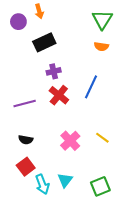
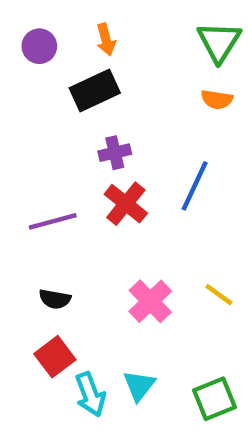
orange arrow: (39, 11) -> (106, 40), moved

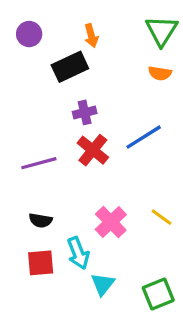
orange arrow: (106, 40) -> (91, 36), moved
blue line: (195, 186) -> (144, 137), turned 33
red square: (55, 357) -> (41, 263), turned 32
cyan arrow: (90, 394) -> (78, 253), moved

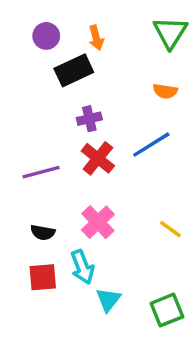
purple circle: (29, 34) -> (46, 36), moved
orange semicircle: (160, 73) -> (165, 91), moved
pink cross: (111, 222) -> (98, 222), moved

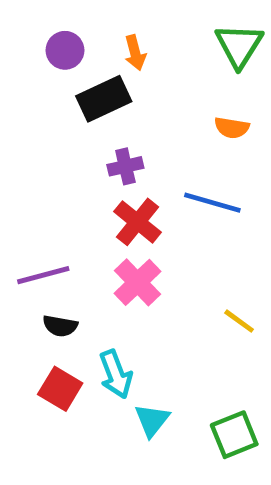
blue line: (151, 145) -> (212, 203), turned 48
purple line: (41, 172) -> (43, 275), moved
pink cross: (98, 222) -> (138, 282), moved
red square: (43, 277) -> (60, 389), turned 36

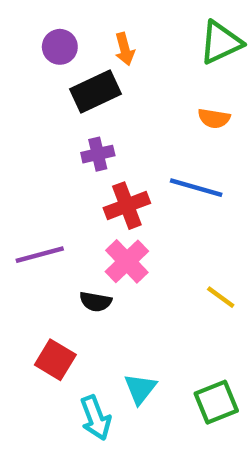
green triangle: (239, 45) -> (221, 42), turned 33
purple cross: (125, 166) -> (98, 154), moved
red cross: (138, 222) -> (127, 206), turned 30
black semicircle: (60, 326) -> (96, 302), moved
cyan arrow: (116, 374) -> (96, 418), moved

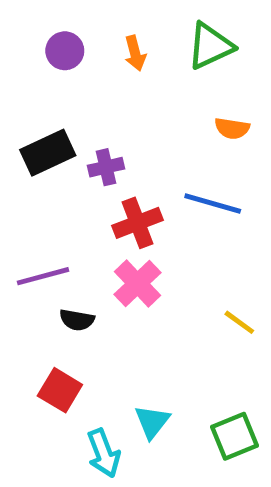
green triangle: (221, 42) -> (210, 46), moved
black rectangle: (96, 92) -> (48, 153), moved
black semicircle: (96, 302) -> (77, 320), moved

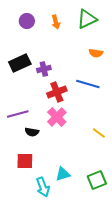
red square: (60, 390) -> (25, 161), turned -30
cyan triangle: (152, 422) -> (63, 174), turned 35

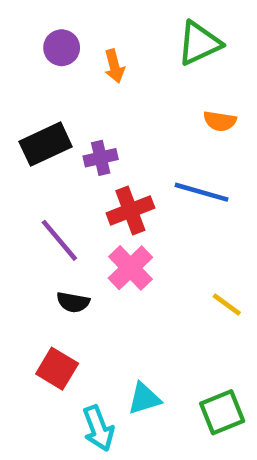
orange arrow: (56, 22) -> (114, 66), moved
purple line: (18, 114) -> (59, 240), moved, turned 65
red square: (25, 161) -> (57, 369), turned 30

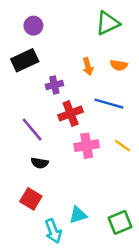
orange arrow: (114, 66) -> (88, 66), moved
black rectangle: (46, 144) -> (25, 60), moved
pink cross: (130, 268) -> (87, 146), moved, turned 35
yellow line: (227, 305) -> (122, 146), moved

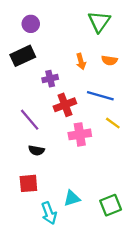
green triangle: (108, 23) -> (99, 22), turned -30
yellow line: (122, 146) -> (113, 123), moved
red square: (31, 199) -> (28, 183), turned -36

